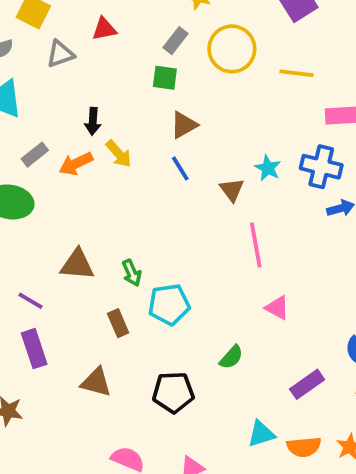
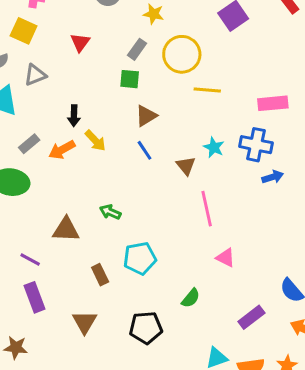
red triangle: (104, 29) -> (80, 42), turned -40
gray triangle: (60, 54) -> (35, 75), moved
yellow line: (297, 73) -> (207, 90), moved
green arrow: (132, 273) -> (110, 212), moved, turned 140
brown triangle: (96, 382) -> (84, 322), turned 48

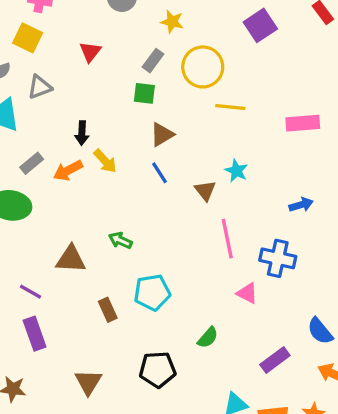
blue cross: (256, 145) -> (278, 258), moved
brown triangle: (84, 322) -> (88, 382), moved

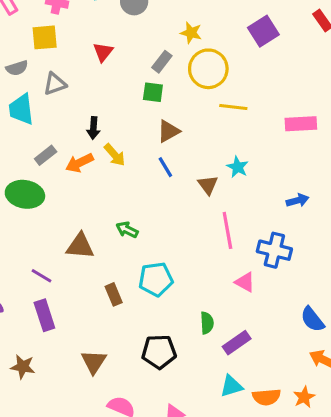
yellow star: (172, 22) -> (191, 33), moved
yellow square: (28, 38) -> (45, 37), turned -32
green semicircle: (208, 338) -> (207, 323), turned -45
purple rectangle: (275, 360) -> (237, 343), moved

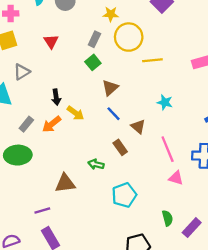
green square: (153, 92) -> (93, 62), turned -35
brown triangle: (208, 185) -> (138, 127), moved
purple line: (42, 276) -> (42, 210), turned -35
pink triangle: (245, 282) -> (176, 178), moved
brown rectangle: (114, 294) -> (120, 147), moved

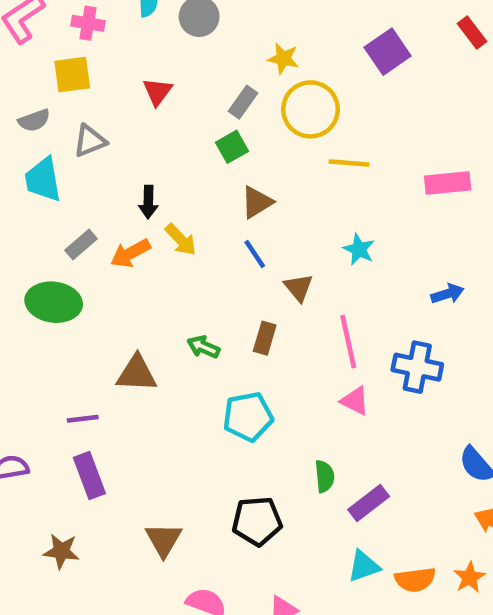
brown rectangle: (120, 147) -> (265, 338), moved, turned 42

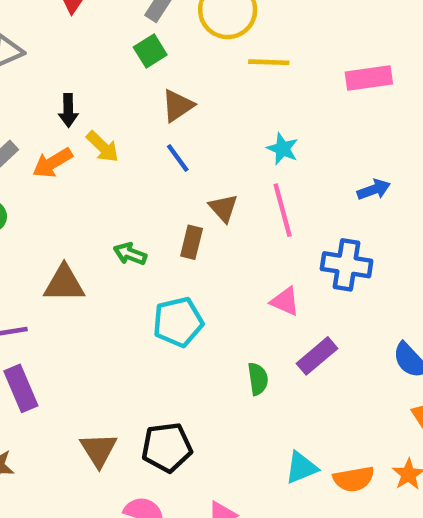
brown triangle: (299, 288) -> (223, 208), moved
pink line: (348, 342) -> (283, 210), moved
purple rectangle: (369, 503) -> (317, 356), moved
black pentagon: (257, 521) -> (167, 447), moved

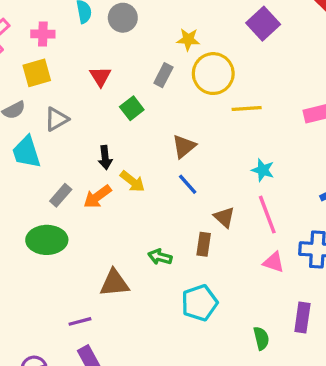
green square: (150, 51) -> (132, 108), moved
pink triangle: (285, 301) -> (274, 262), moved
purple rectangle: (317, 356) -> (302, 318), turned -36

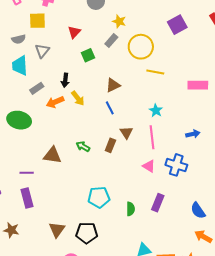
yellow star: (188, 39) -> (119, 21), moved
gray triangle: (56, 119) -> (42, 51), turned -35
gray rectangle: (61, 195) -> (37, 88), moved
cyan pentagon: (200, 303) -> (99, 197), moved

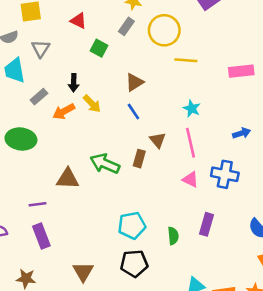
red triangle: (74, 32) -> (78, 21), turned -40
green square: (88, 55) -> (99, 48), turned -32
green arrow: (83, 146) -> (105, 164), size x1.6
black pentagon: (87, 233) -> (134, 263), moved

